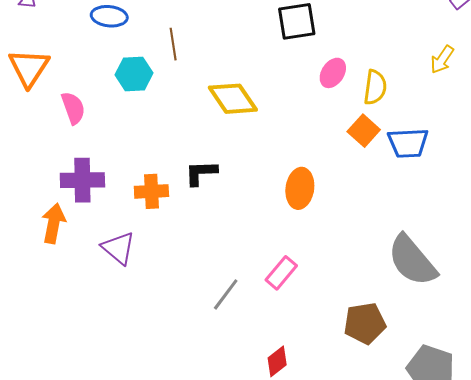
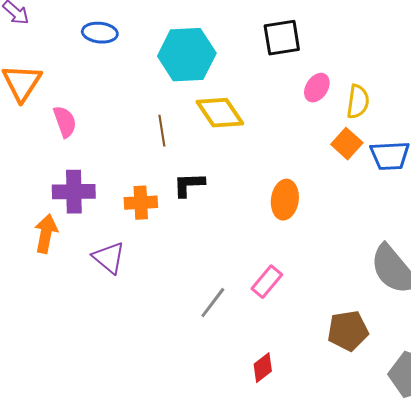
brown line: (173, 44) -> (162, 131), moved
cyan hexagon: (134, 74) -> (187, 55), moved, size x1.6

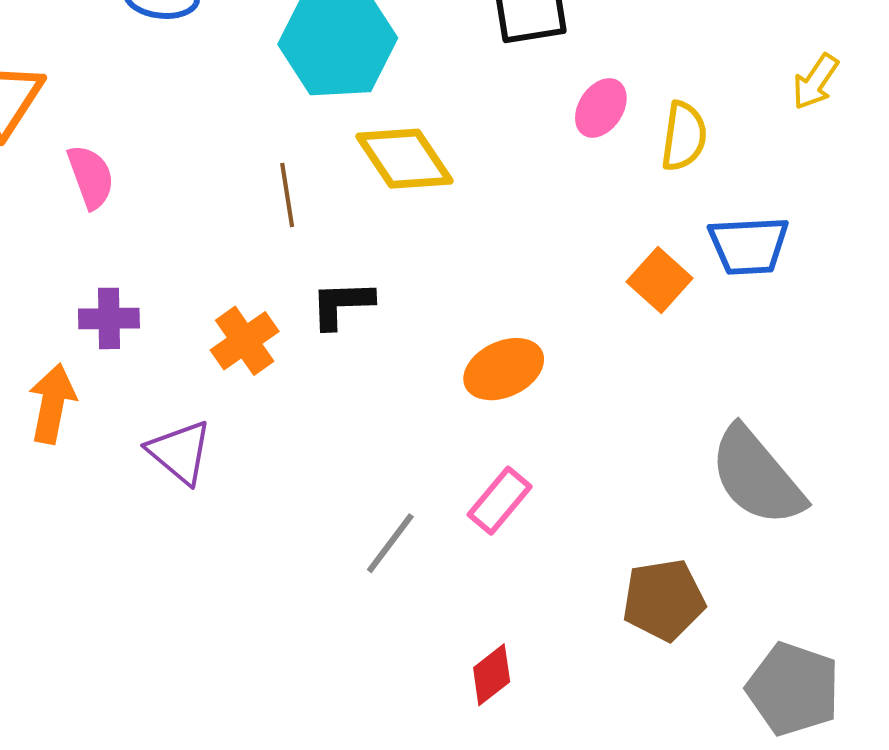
orange square: (347, 144) -> (660, 280), moved
purple cross: (74, 192) -> (109, 318), size x0.7
orange ellipse: (285, 200) -> (504, 369), moved, turned 57
orange cross: (141, 203) -> (245, 341), turned -32

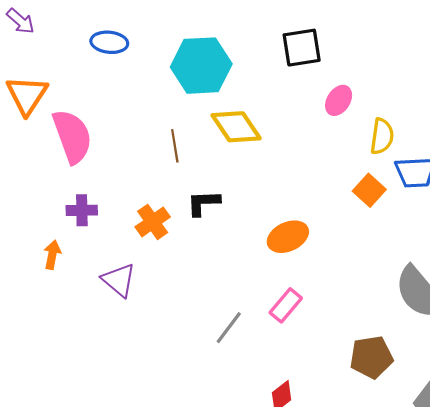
yellow semicircle: (684, 136) -> (382, 136), moved
pink semicircle: (91, 177) -> (72, 136), size x1.6
orange arrow: (52, 404) -> (52, 255), size x0.7

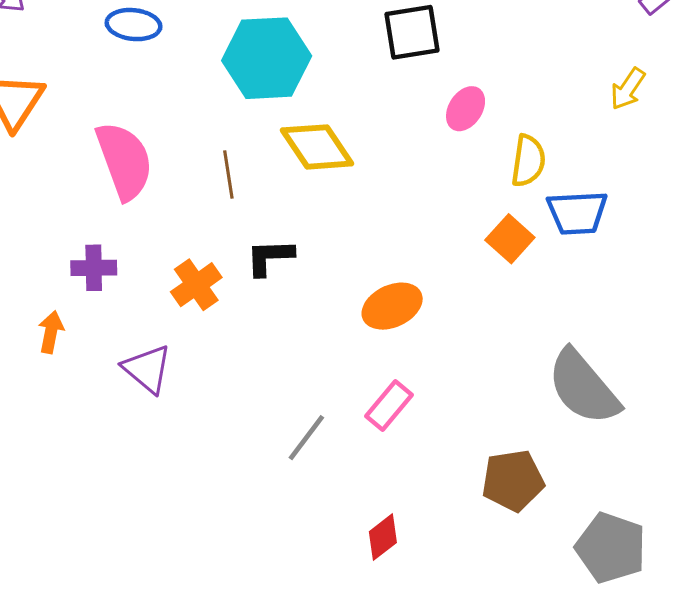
pink semicircle: (72, 136) -> (124, 161), moved

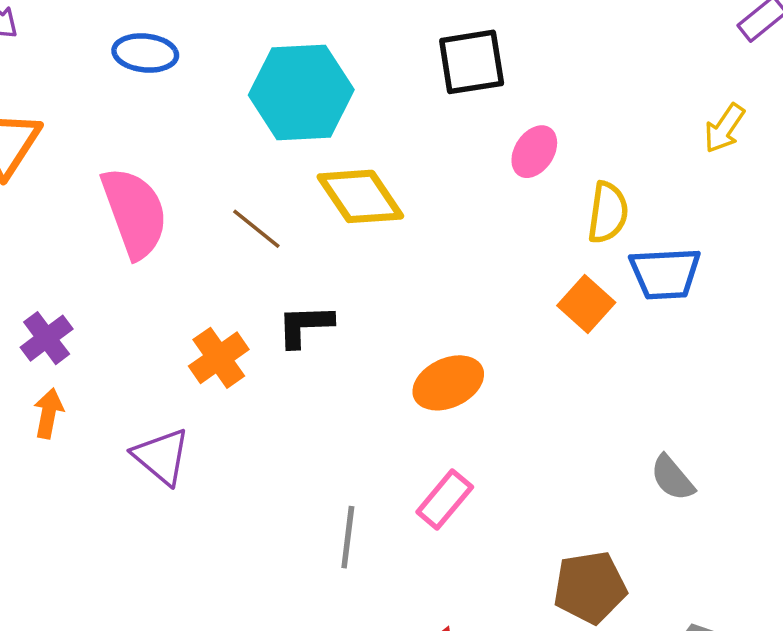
brown line: (228, 174) -> (256, 229), turned -42
purple cross: (94, 268) -> (47, 338), moved, turned -36
gray semicircle: (583, 387) -> (672, 478), size x0.5
gray line: (306, 438) -> (348, 537), turned -30

